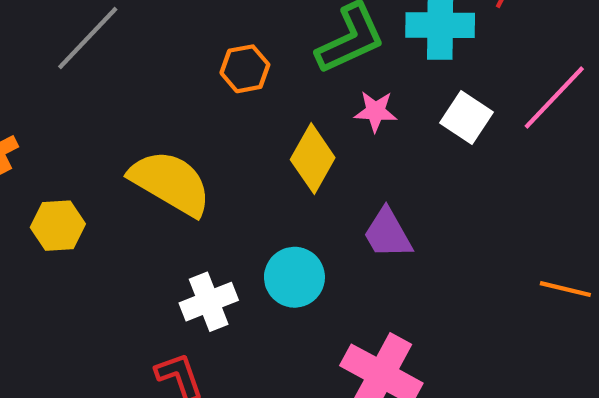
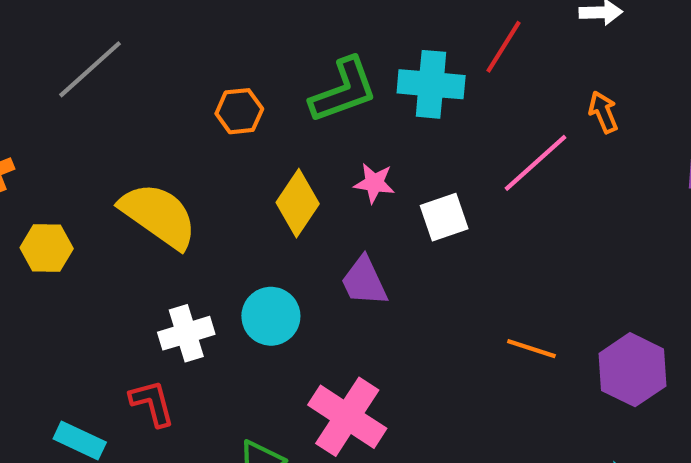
pink star: (376, 111) -> (374, 183), moved
white square: (466, 118) -> (444, 217), moved, turned 33

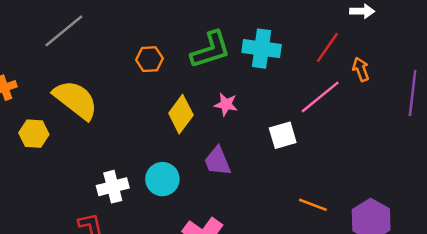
red line: (503, 47) -> (327, 47), moved
yellow semicircle: (159, 215) -> (76, 100), moved
white square: (444, 217) -> (283, 135), moved

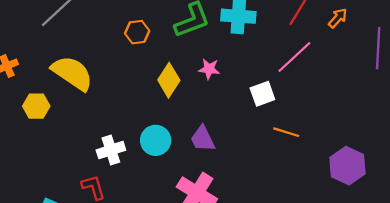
orange arrow: (361, 69) -> (338, 18), moved, turned 65
purple trapezoid: (218, 161) -> (203, 139), moved
orange line: (313, 205) -> (286, 132), moved

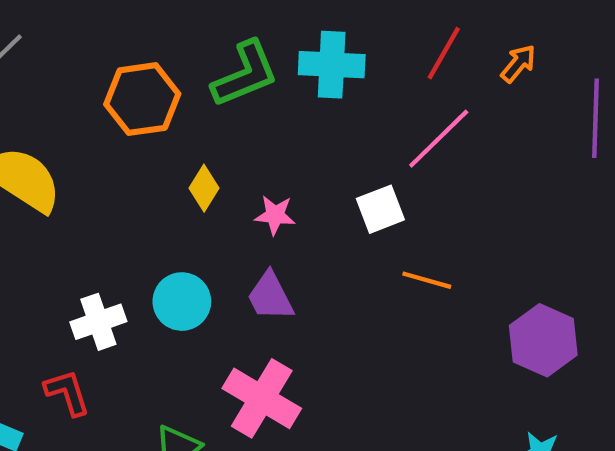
orange hexagon: (137, 32) -> (142, 99), size x1.6
pink star: (209, 69) -> (275, 215), moved
yellow diamond: (169, 80) -> (204, 188), size x0.7

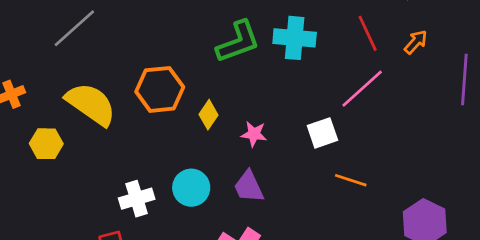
red line: (444, 53) -> (368, 33), turned -57
orange hexagon: (142, 99) -> (160, 89), moved

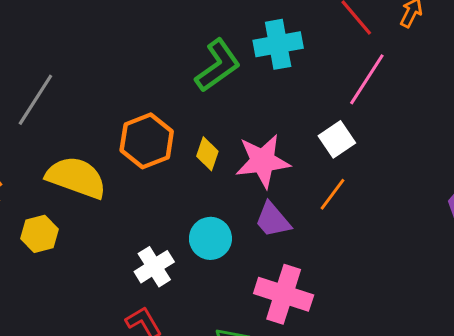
pink star: (254, 134) -> (263, 161), size x1.8
orange line: (351, 180) -> (333, 194), moved, turned -56

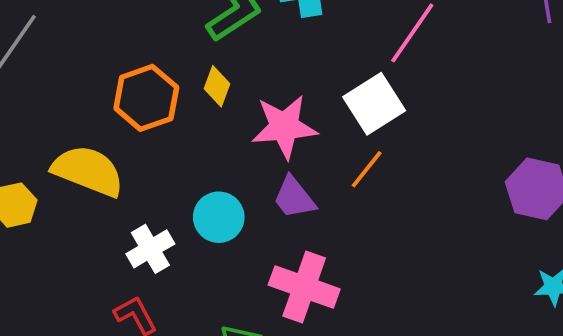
white square: (337, 139) -> (374, 104), size x1.4
yellow diamond: (207, 154) -> (217, 86), moved
yellow semicircle: (76, 177) -> (88, 171), moved

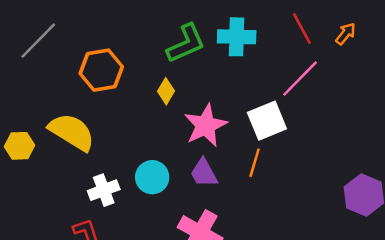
orange hexagon: (146, 98) -> (101, 70), moved
pink star: (284, 127) -> (205, 125), turned -30
orange line: (367, 169) -> (255, 163), turned -32

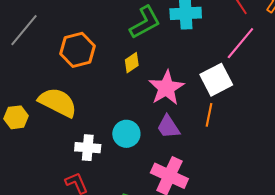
yellow diamond: (166, 91) -> (132, 63), turned 30
white cross: (104, 190) -> (88, 148), turned 30

